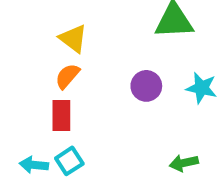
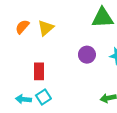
yellow triangle: (73, 39) -> (46, 28), turned 42
orange semicircle: (67, 76) -> (22, 27), moved

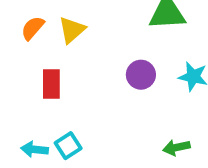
red rectangle: (39, 71) -> (51, 84), moved

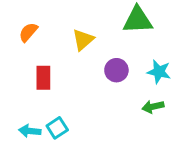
yellow triangle: (72, 30) -> (83, 40), moved
green arrow: (176, 147) -> (153, 107), moved

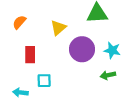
purple circle: (116, 70) -> (82, 49), size x1.5
cyan square: (57, 128) -> (44, 81), moved, turned 32

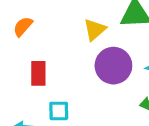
yellow triangle: (58, 28) -> (95, 30), moved

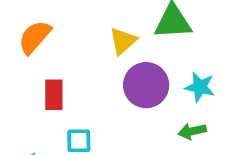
orange semicircle: (23, 27) -> (35, 37), size x1.4

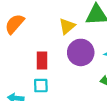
red rectangle: (54, 95) -> (42, 60), moved

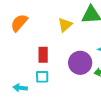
purple circle: (81, 52) -> (80, 63), moved

